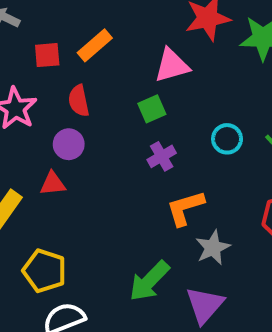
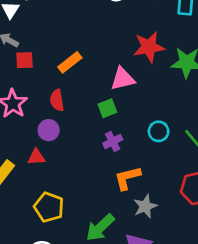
red square: (47, 55) -> (24, 60), moved
yellow pentagon: (44, 271) -> (49, 207), moved

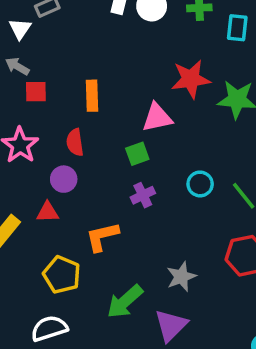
orange rectangle: (70, 62) -> (92, 96), turned -55
orange L-shape: (127, 178) -> (102, 237), moved

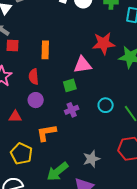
purple circle: (64, 179) -> (36, 100), moved

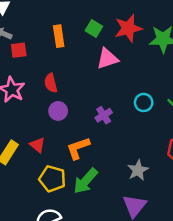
orange rectangle: (45, 50) -> (59, 36), moved
green square: (70, 85) -> (94, 28), moved, turned -32
red triangle: (15, 117) -> (37, 145), moved, turned 48
green arrow: (57, 171) -> (86, 181), moved

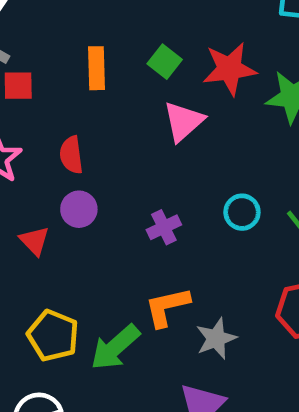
pink triangle: (107, 59) -> (183, 121), turned -30
red triangle: (37, 145) -> (35, 241), moved
orange L-shape: (78, 148) -> (167, 307), moved

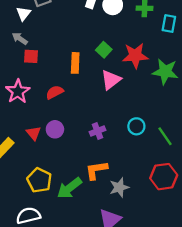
orange rectangle: (96, 68) -> (75, 63), moved
red semicircle: (71, 155) -> (55, 92), turned 66
purple circle: (79, 209) -> (55, 129), moved

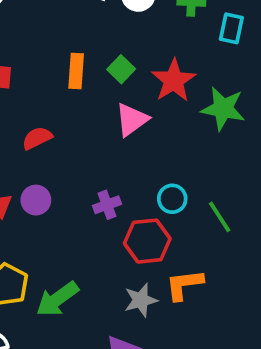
red star: (135, 56) -> (174, 80), turned -30
orange rectangle: (75, 63) -> (76, 71), moved
orange L-shape: (96, 170) -> (184, 285), moved
red hexagon: (164, 177) -> (147, 241), moved

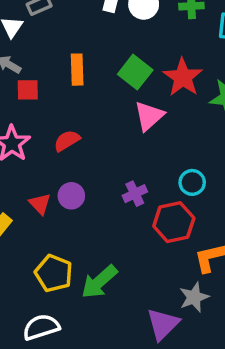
green square: (121, 69) -> (135, 72), size x1.4
orange rectangle: (76, 71) -> (77, 70), moved
gray star: (141, 300) -> (194, 297), moved

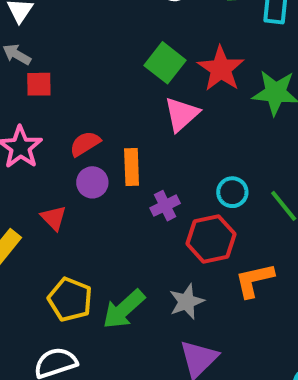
orange rectangle: (77, 70) -> (132, 167), moved
purple circle: (71, 196) -> (92, 182), moved
gray star: (194, 297) -> (187, 302), moved

